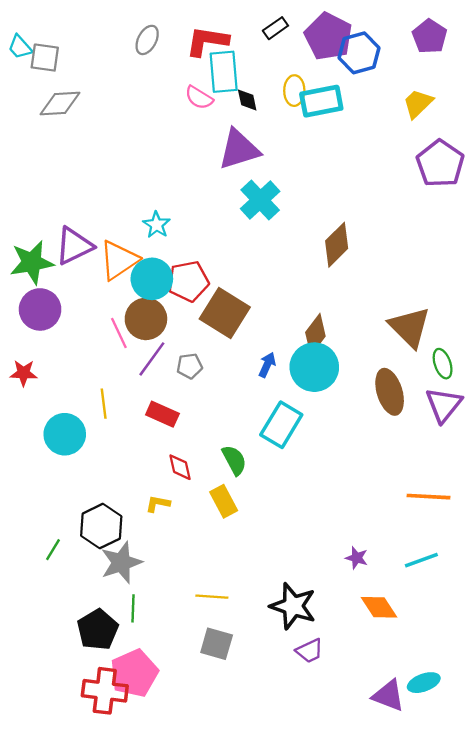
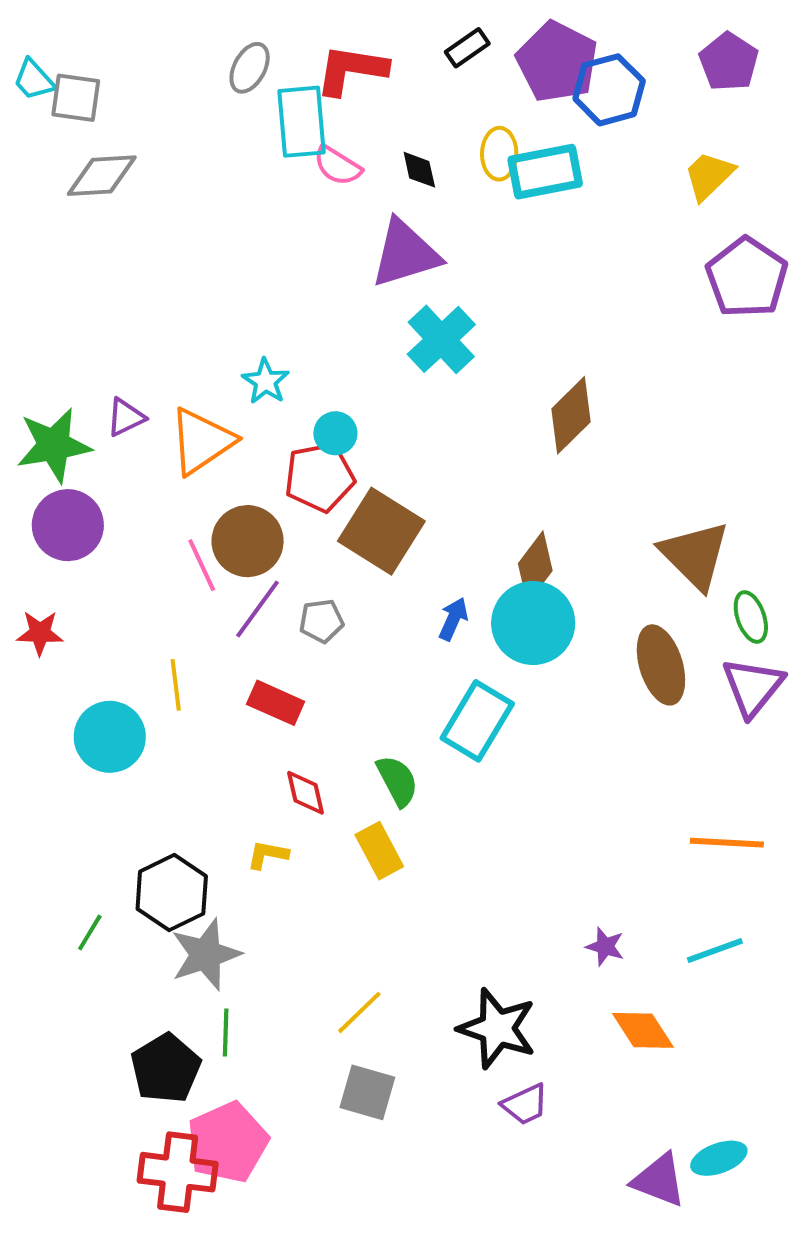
cyan rectangle: (224, 72) -> (301, 122), moved
purple triangle: (74, 246) -> (126, 417), size x0.6
cyan circle: (152, 279) -> (335, 433), moved, size x0.6
yellow line: (212, 597) -> (359, 1012), turned -48

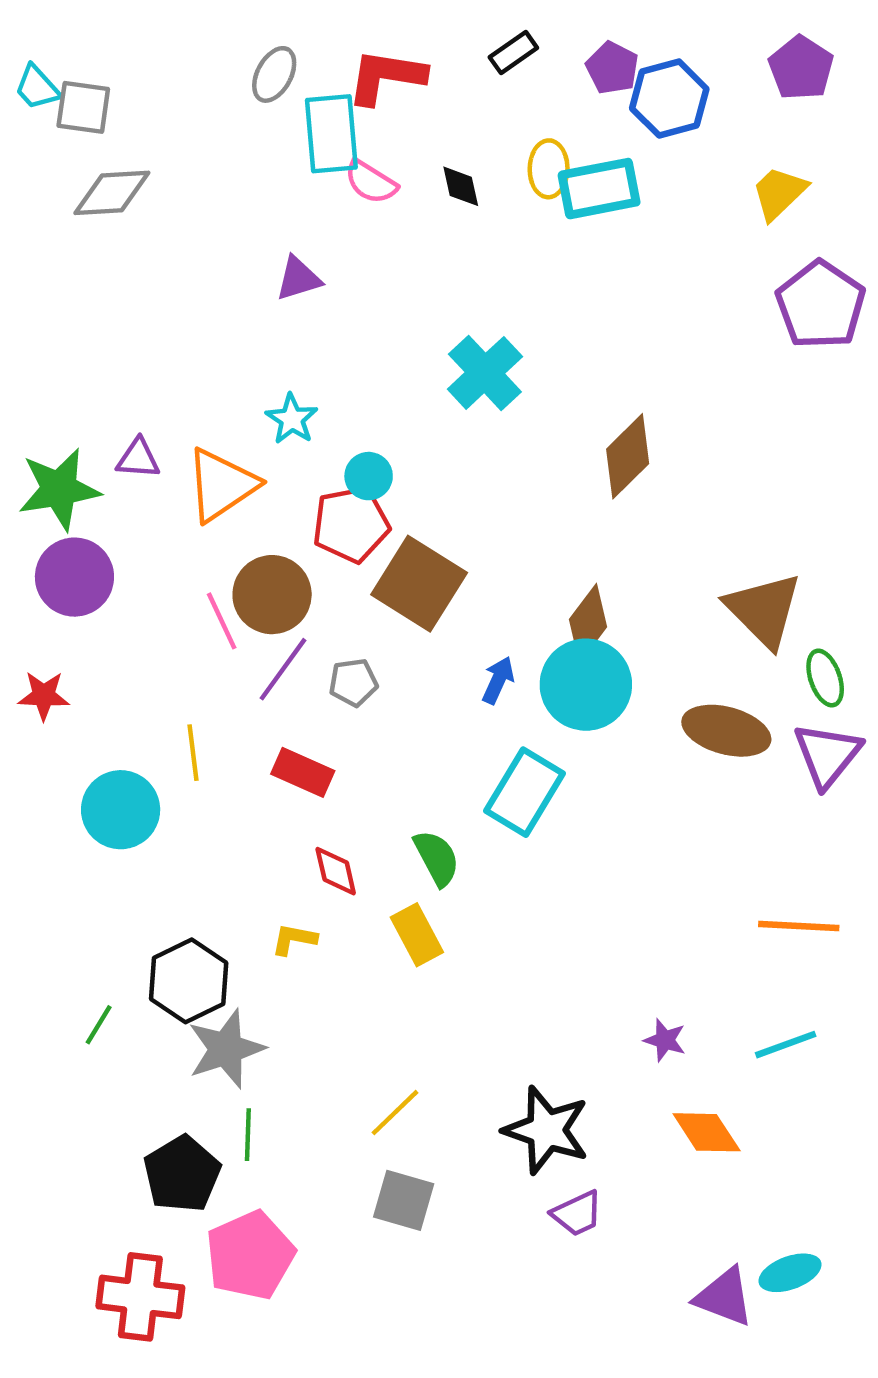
purple pentagon: (557, 62) -> (612, 68), size x0.6
purple triangle: (405, 254) -> (298, 279), moved, size x0.6
purple triangle: (126, 417) -> (138, 459), turned 30
brown ellipse: (661, 665) -> (726, 731), turned -58
red cross: (178, 1172) -> (140, 1297), moved

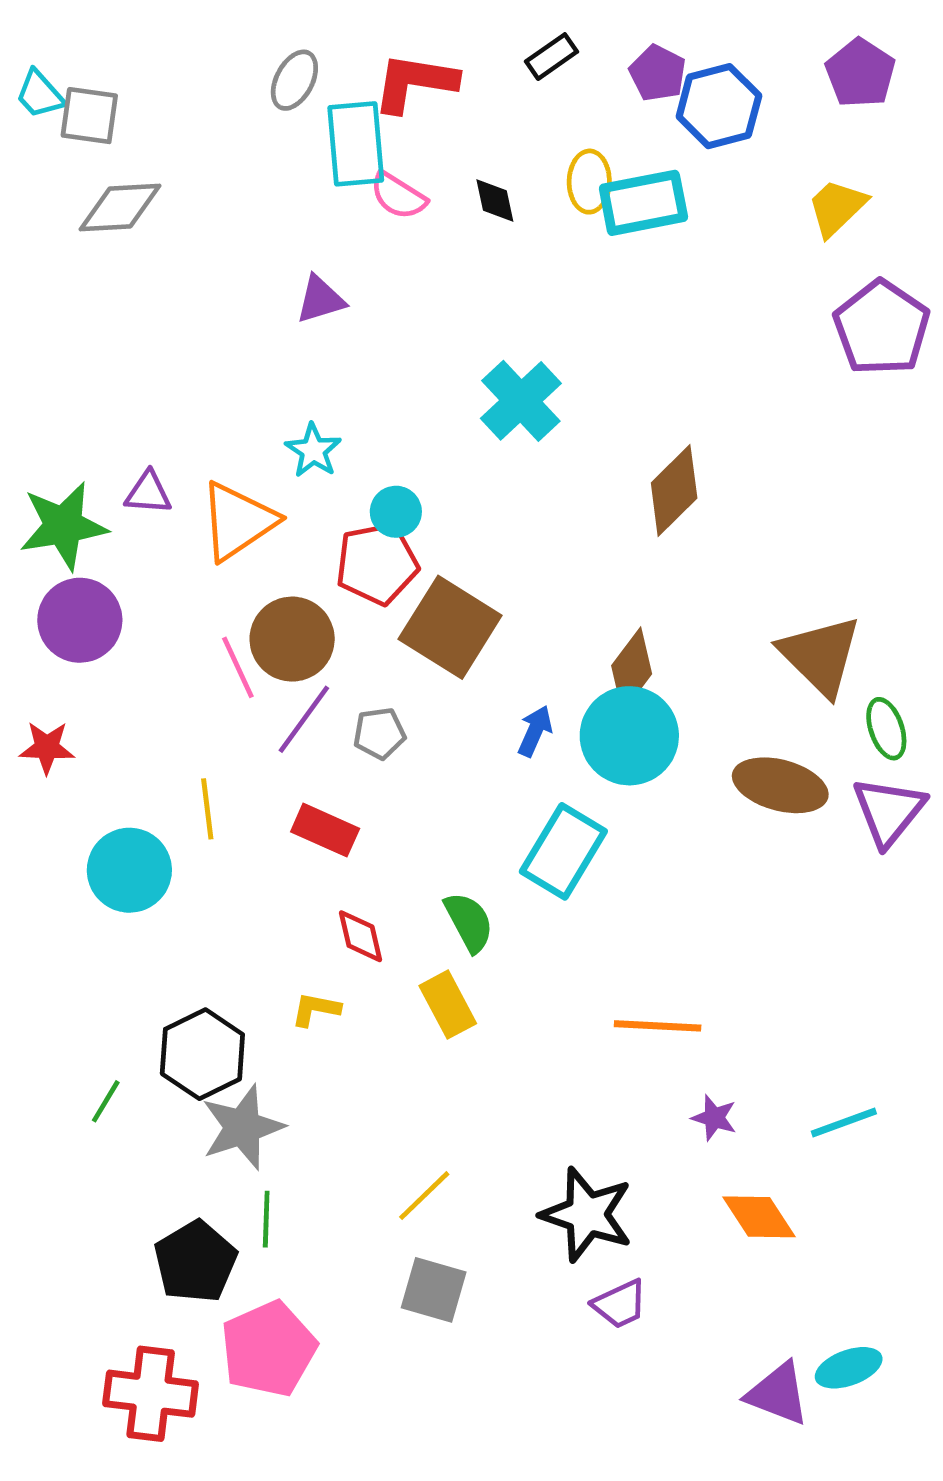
orange line: (799, 926) -> (658, 1026), moved

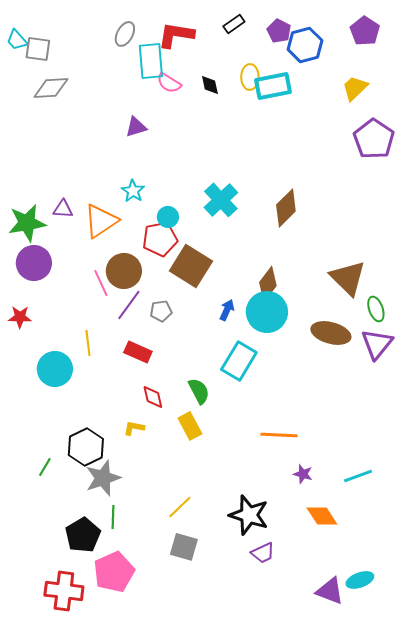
cyan cross: (521, 401) -> (221, 200), moved

